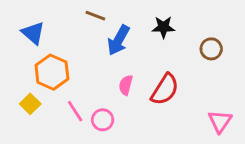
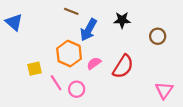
blue triangle: (33, 33) -> (14, 22), moved
orange hexagon: (52, 72) -> (69, 54), moved
pink semicircle: (126, 85) -> (94, 63), turned 40
yellow square: (30, 104) -> (34, 69), moved, turned 32

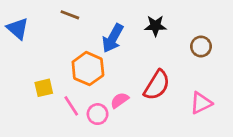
brown line: (71, 11) -> (70, 15), moved
pink semicircle: (94, 63) -> (120, 100), moved
pink triangle: (164, 90) -> (201, 103), moved, turned 30

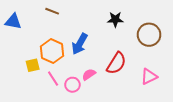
blue triangle: (18, 29) -> (13, 21), turned -30
blue arrow: (113, 38) -> (80, 44), moved
brown circle: (201, 46) -> (149, 35), size x1.5
orange hexagon: (88, 69) -> (52, 51), moved

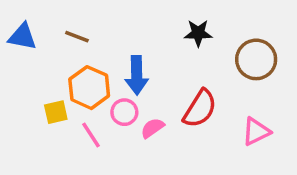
brown line: (52, 11) -> (77, 37), moved
blue arrow: (80, 44) -> (137, 75), turned -30
pink circle: (72, 85) -> (124, 112), moved

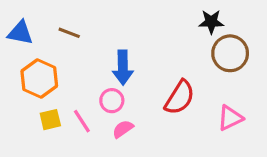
black star: (198, 33) -> (211, 22), moved
orange hexagon: (89, 88) -> (39, 79), moved
yellow square: (56, 112) -> (50, 120), moved
pink semicircle: (152, 128) -> (123, 129), moved

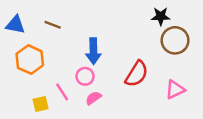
yellow square: (50, 120) -> (41, 104), moved

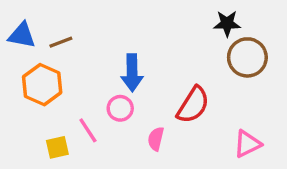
brown line: (53, 25) -> (61, 42), moved, turned -42
pink triangle: (175, 90) -> (247, 144), moved
pink semicircle: (93, 98) -> (156, 139), moved, turned -42

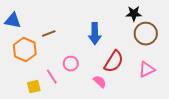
brown line: (61, 42) -> (49, 34), moved
blue arrow: (132, 73) -> (95, 34), moved
pink semicircle: (156, 139) -> (100, 82), moved, turned 120
pink triangle: (247, 144) -> (147, 70), moved

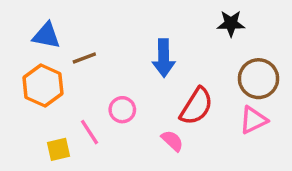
blue triangle: (13, 21) -> (46, 36), moved
brown circle: (146, 34) -> (258, 79), moved

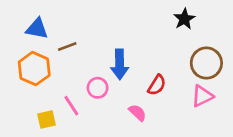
black star: (231, 23) -> (184, 19), turned -30
blue arrow: (164, 58) -> (120, 64), moved
red semicircle: (196, 106) -> (157, 85), size x0.7

